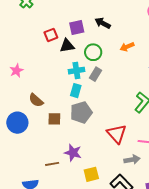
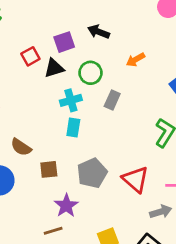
gray rectangle: (96, 74) -> (112, 100), moved
gray pentagon: (81, 112) -> (92, 173), moved
purple star: (73, 153) -> (66, 206), moved, turned 30

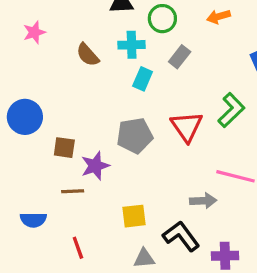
cyan rectangle: (73, 127) -> (143, 79), moved
brown semicircle: (21, 147) -> (88, 55), moved
brown square: (49, 169) -> (64, 148), moved
red triangle: (136, 179) -> (187, 127), moved

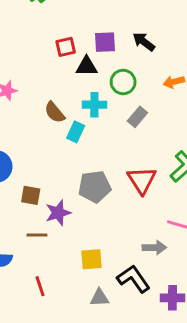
cyan rectangle: (143, 79) -> (76, 132), moved

